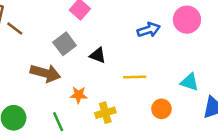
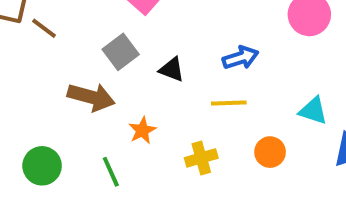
blue arrow: (149, 30) -> (241, 58), moved
orange star: (79, 95) -> (142, 130), turned -30
yellow cross: (105, 113) -> (201, 158), moved

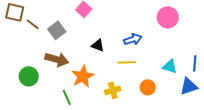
gray square: (121, 52) -> (57, 30), moved
orange star: (142, 130) -> (83, 76), size x1.6
green circle: (42, 166) -> (29, 76), moved

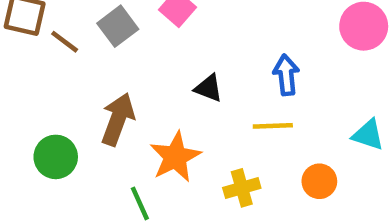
gray square: (57, 30) -> (118, 26), moved
blue arrow: (133, 39) -> (286, 75), turned -78
brown arrow: (57, 59) -> (118, 119), turned -85

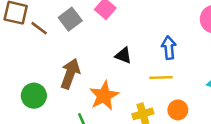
orange circle: (319, 181) -> (178, 110), moved

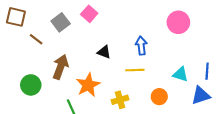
brown line: (39, 28) -> (36, 39), moved
orange circle: (178, 110) -> (159, 97), moved

